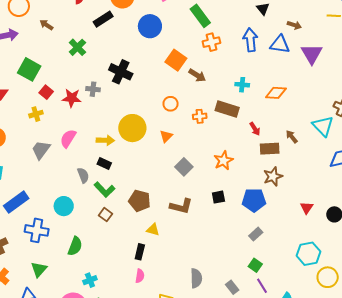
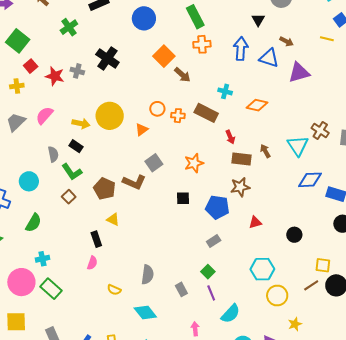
purple triangle: (312, 54) -> (299, 73), turned 35
orange circle: (171, 104) -> (157, 109), moved
brown L-shape: (181, 206) -> (134, 182), moved
red triangle: (307, 208) -> (255, 222), moved, turned 32
black rectangle: (140, 252) -> (96, 239), turned -42

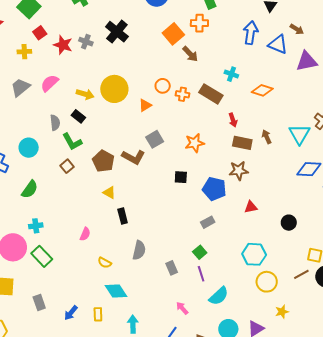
orange cross: (202, 44) -> (199, 23), moved
black rectangle: (96, 239) -> (123, 216), moved
cyan diamond: (145, 313) -> (116, 291), moved
pink arrow: (195, 329) -> (182, 308), turned -40

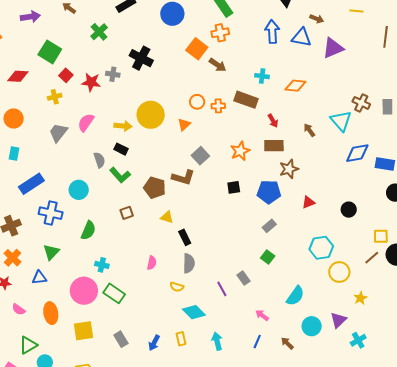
brown rectangle: (242, 143) -> (274, 146), moved
brown square: (67, 166) -> (127, 213), moved, turned 32
cyan cross: (36, 226) -> (102, 265), turned 32
gray semicircle: (139, 250) -> (189, 263), moved
purple line: (201, 274) -> (222, 289), moved

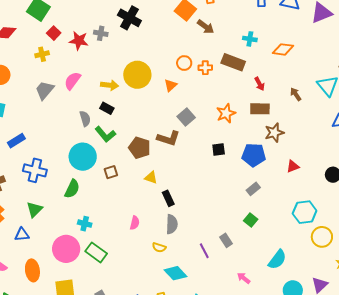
blue rectangle: (31, 184) -> (16, 141), size x0.7
cyan circle: (79, 190) -> (83, 157), moved, size x1.4

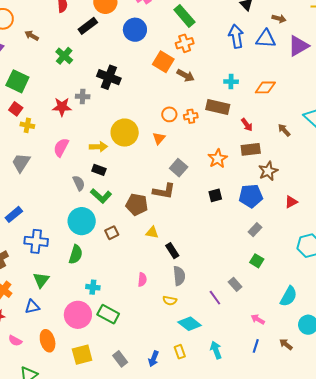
red square: (54, 33) -> (16, 109), moved
yellow cross: (42, 54) -> (27, 125), turned 32
gray trapezoid: (45, 90) -> (21, 163), moved

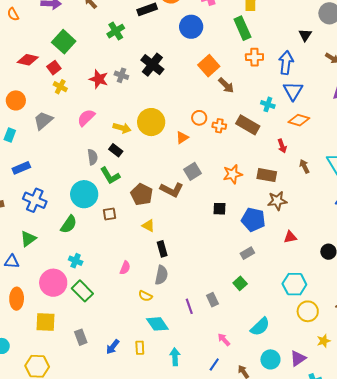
blue triangle: (266, 39) -> (293, 91), moved, turned 40
orange cross: (185, 43) -> (254, 57), moved
red arrow: (247, 125) -> (282, 146), moved

